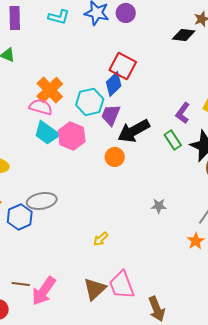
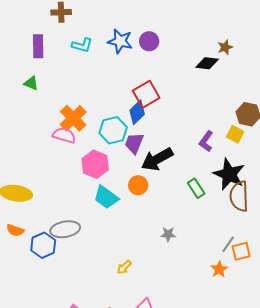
red square: (123, 66) -> (146, 94), turned 32
cyan trapezoid: (47, 133) -> (106, 197), moved
green rectangle: (173, 140) -> (196, 188), moved
gray star: (159, 206) -> (168, 234), moved

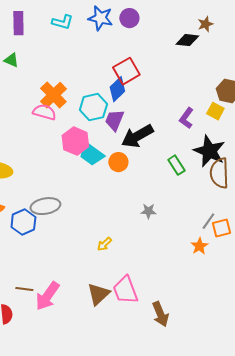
cyan trapezoid: (106, 197) -> (91, 154), moved

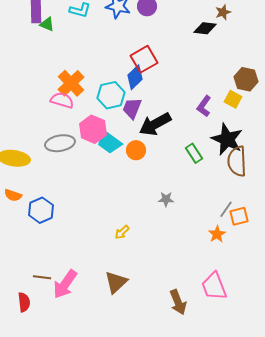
green triangle: (11, 60) -> (47, 24), moved
gray ellipse: (45, 206) -> (60, 143), moved
pink trapezoid: (125, 290) -> (214, 286), moved

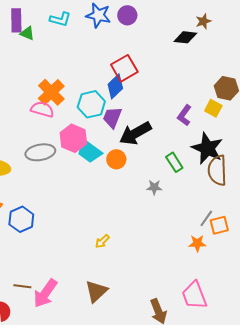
gray star: (166, 199) -> (154, 187), moved
orange star: (217, 234) -> (197, 243), turned 30

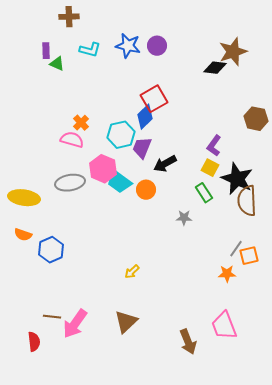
purple rectangle: (16, 20) -> (46, 51), size x0.7
brown star: (203, 21) -> (233, 52), size x1.8
orange cross: (51, 92) -> (81, 123), size x0.6
yellow square: (213, 108) -> (210, 168), moved
black arrow: (135, 133) -> (165, 164), size x0.7

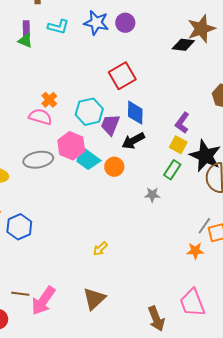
purple rectangle: (46, 51) -> (26, 29), moved
blue diamond: (145, 117) -> (135, 113), moved, turned -45
green rectangle: (204, 193) -> (172, 170), turned 66

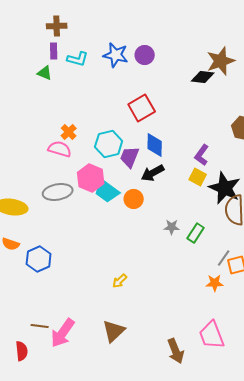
purple rectangle: (26, 29) -> (54, 51), moved
green rectangle: (172, 170) -> (196, 233), moved

